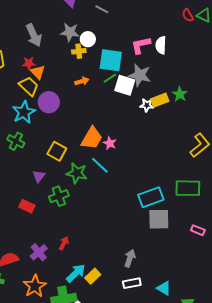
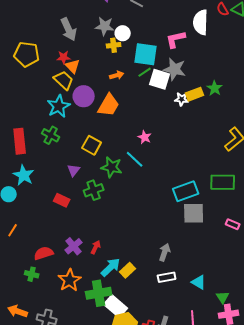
white semicircle: (161, 45) -> (201, 22), moved, size x1.4
orange trapezoid: (92, 138) -> (109, 105), moved
red arrow: (64, 243) -> (96, 247), moved

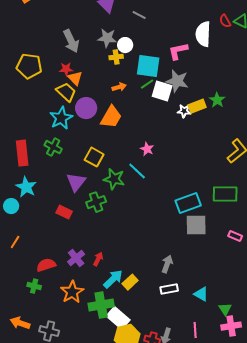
purple triangle: (74, 170) -> (76, 182), size x1.5

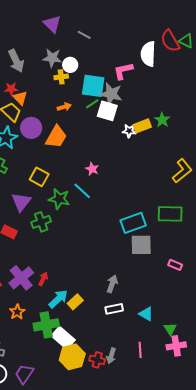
red semicircle: (225, 21) -> (170, 41), size x1.6
gray star: (177, 81) -> (111, 94), moved
pink rectangle: (235, 236) -> (175, 265), moved
purple cross: (76, 258) -> (21, 278), size x1.4
orange star: (72, 292) -> (17, 312), size x0.7

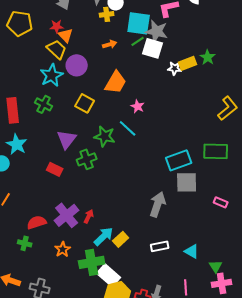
orange trapezoid: (56, 137) -> (116, 82), moved
yellow square: (39, 177) -> (85, 103), moved
gray arrow: (112, 284) -> (158, 204), moved, size x1.4

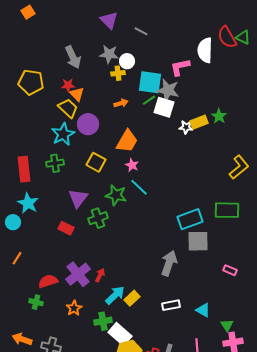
green cross: (44, 104) -> (55, 163), turned -36
pink star: (138, 106) -> (132, 165), moved
pink rectangle: (221, 202) -> (230, 270), moved
green cross: (92, 262) -> (103, 321), size x0.7

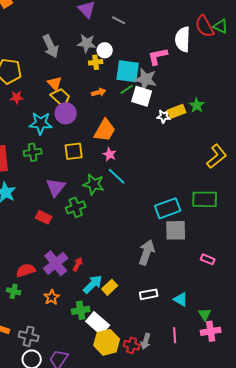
red star: (68, 85) -> (17, 97), moved
yellow trapezoid: (68, 108) -> (61, 97), moved
cyan star: (63, 134) -> (41, 123), turned 30
yellow square: (96, 162) -> (74, 151), turned -36

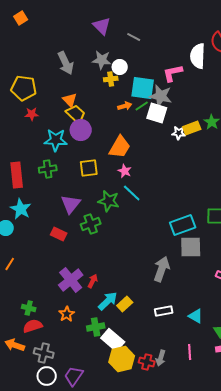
orange arrow: (99, 92) -> (125, 106), moved
red semicircle: (26, 270) -> (33, 326), moved

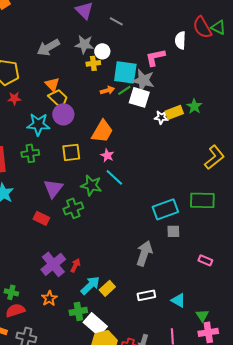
white semicircle: (198, 56) -> (180, 40), size x0.7
gray arrow: (66, 63) -> (48, 47), turned 85
gray square: (191, 247) -> (173, 231), size x0.6

